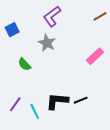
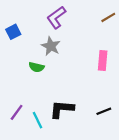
pink rectangle: (95, 56) -> (103, 60), turned -42
green semicircle: (24, 64) -> (36, 67), moved, turned -32
black line: (81, 100) -> (104, 111), moved

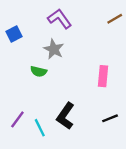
purple L-shape: (56, 17) -> (60, 19), turned 90
pink rectangle: (103, 60) -> (103, 76), moved
black L-shape: (62, 109) -> (65, 116), turned -60

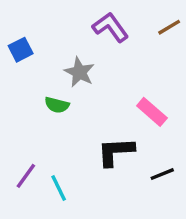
purple L-shape: (60, 19) -> (110, 27), moved
pink rectangle: (103, 76) -> (152, 112), turned -54
black L-shape: (65, 116) -> (116, 152), moved, turned 52

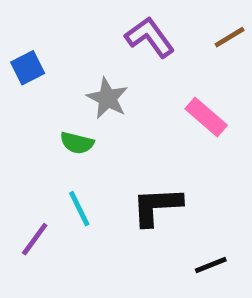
pink rectangle: (152, 112) -> (206, 117), moved
black line: (162, 174) -> (211, 265), moved
cyan line: (59, 188) -> (79, 209), moved

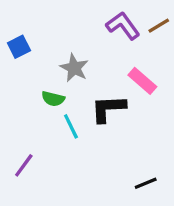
purple L-shape: (150, 37) -> (123, 26), moved
black L-shape: (157, 206) -> (108, 109), moved
cyan line: (79, 209) -> (71, 126), moved

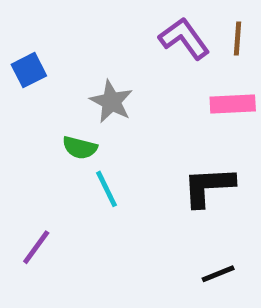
brown line: (159, 26) -> (238, 38), turned -55
pink rectangle: (142, 81) -> (233, 104), moved, turned -44
black L-shape: (108, 109) -> (208, 186), moved

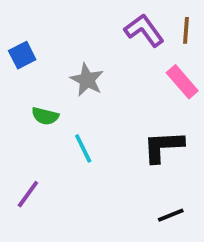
pink rectangle: (233, 104) -> (182, 82), turned 52
green semicircle: (80, 148) -> (45, 116), moved

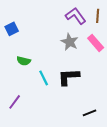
gray star: (87, 80) -> (70, 42), moved
black L-shape: (163, 146) -> (69, 77), moved

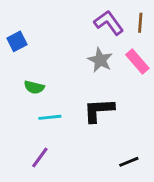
cyan line: (44, 78) -> (50, 117), moved, turned -70
purple line: (15, 102) -> (40, 158), moved

